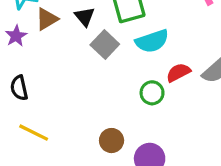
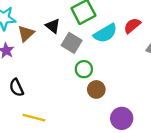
red semicircle: (178, 73) -> (132, 26), moved
green circle: (152, 93) -> (84, 69), moved
brown circle: (112, 141) -> (96, 89), moved

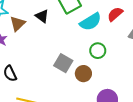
gray square: (72, 43) -> (63, 63), moved
green circle: (84, 69) -> (98, 51), moved

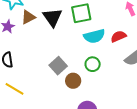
black triangle: (42, 16) -> (52, 17), size x1.5

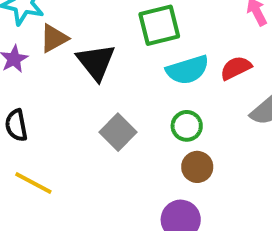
black triangle: (52, 17) -> (96, 62), moved
brown circle: (73, 81) -> (197, 167), moved

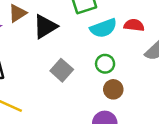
black triangle: (96, 62) -> (45, 27), turned 40
red semicircle: (236, 68) -> (134, 25), turned 36

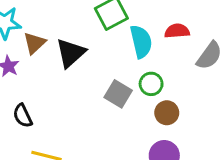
cyan semicircle: (103, 28) -> (141, 42), turned -72
gray square: (62, 70) -> (118, 94), moved

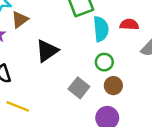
black triangle: (71, 53) -> (47, 51), moved
gray square: (118, 94) -> (79, 88), moved

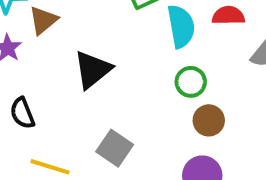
gray square: (79, 88) -> (115, 148), moved

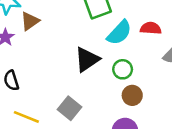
cyan semicircle: (181, 26) -> (119, 33), turned 48
black triangle: (93, 70) -> (87, 59), moved

